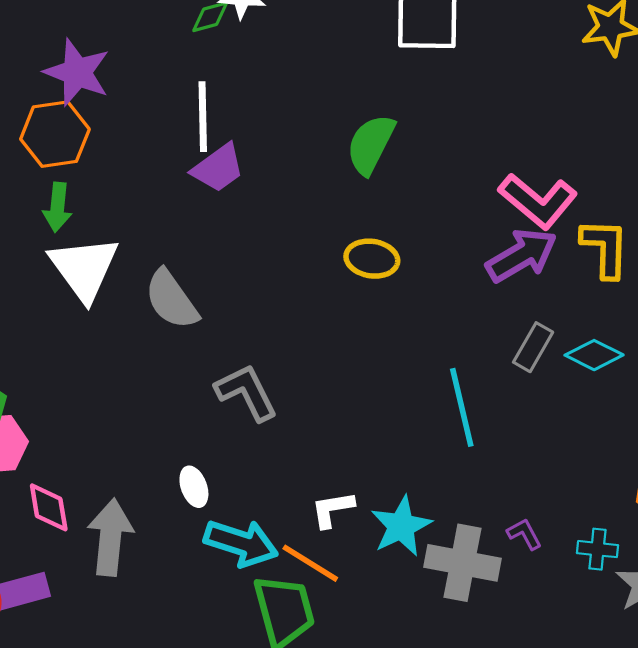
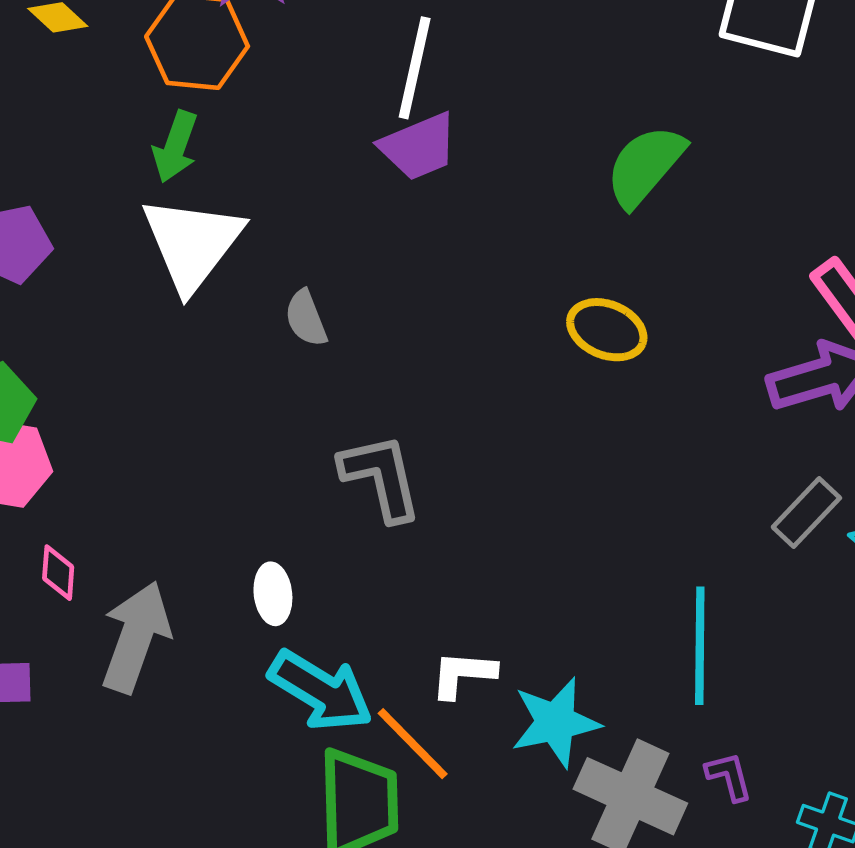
gray semicircle: (171, 300) -> (306, 318), size x0.6
cyan line: (462, 407) -> (700, 646), moved
pink diamond: (49, 507) -> (58, 573), size x0.7

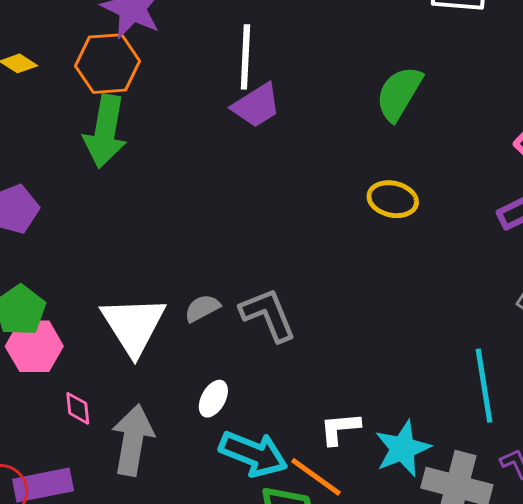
green arrow: (175, 147) -> (105, 131), size x1.6
white triangle: (192, 243) -> (133, 325), moved
gray semicircle: (306, 318) -> (202, 308), moved, turned 93
white ellipse: (273, 594) -> (213, 399), turned 45

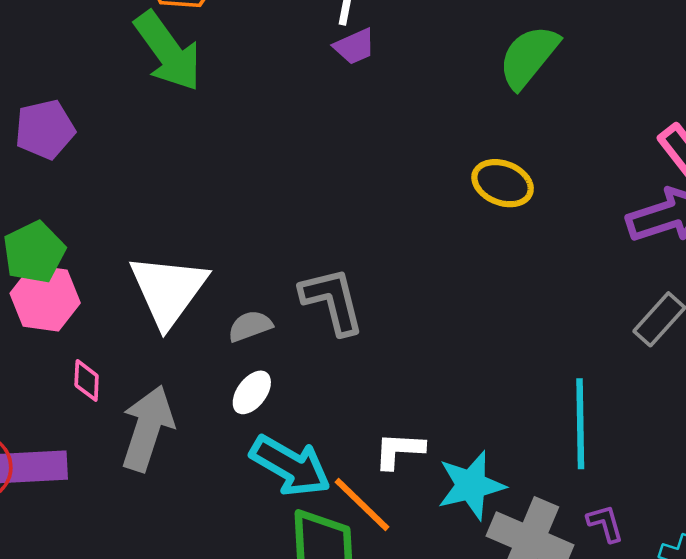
purple trapezoid: (256, 105) -> (355, 46), size x0.7
green arrow: (105, 131) -> (168, 51), turned -54
gray semicircle: (202, 308) -> (250, 326), moved

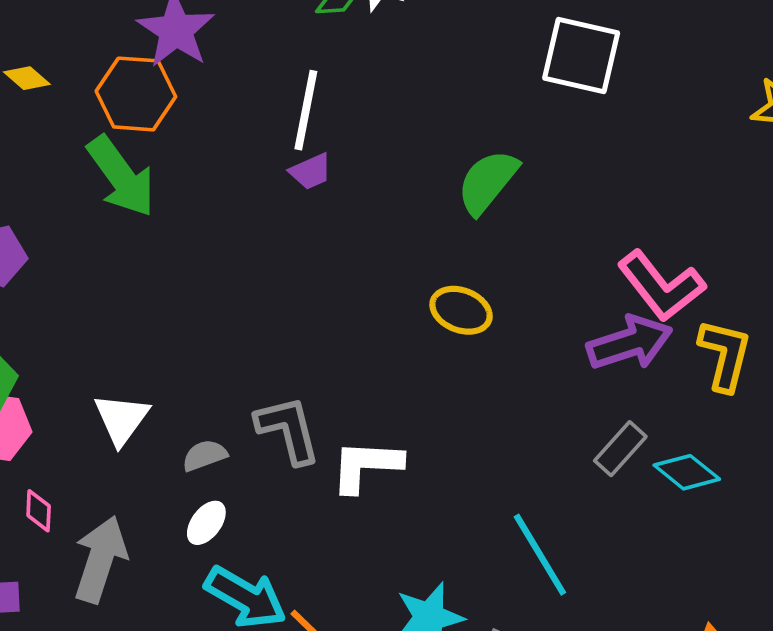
white triangle: (168, 290) -> (121, 419), size x0.7
cyan line: (580, 424) -> (540, 555), turned -30
white L-shape: (399, 450) -> (366, 466), moved, size x1.4

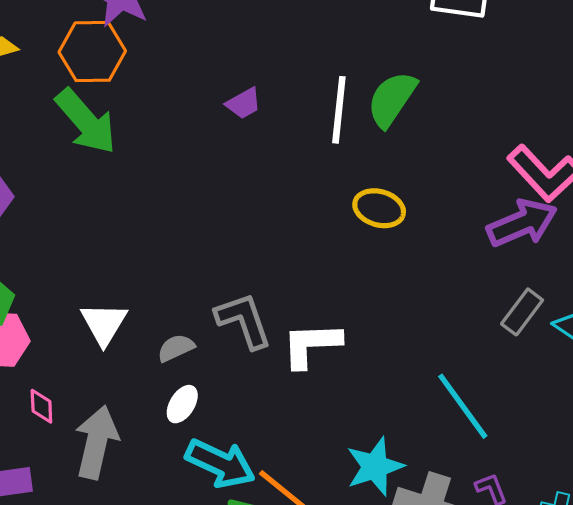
white line: (306, 110) -> (339, 110), moved

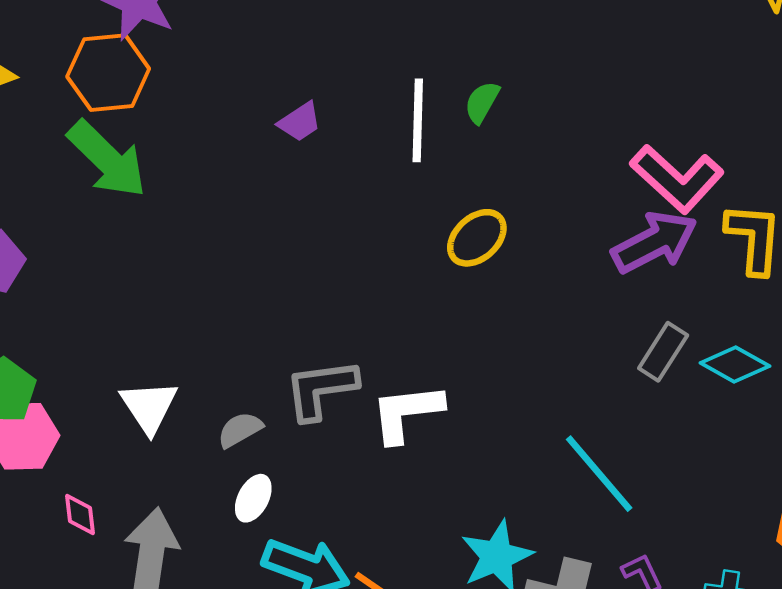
green semicircle: (392, 99) -> (482, 102), size x0.6
yellow ellipse: (379, 208) -> (477, 238), turned -54
gray L-shape: (244, 320) -> (321, 389), turned -74

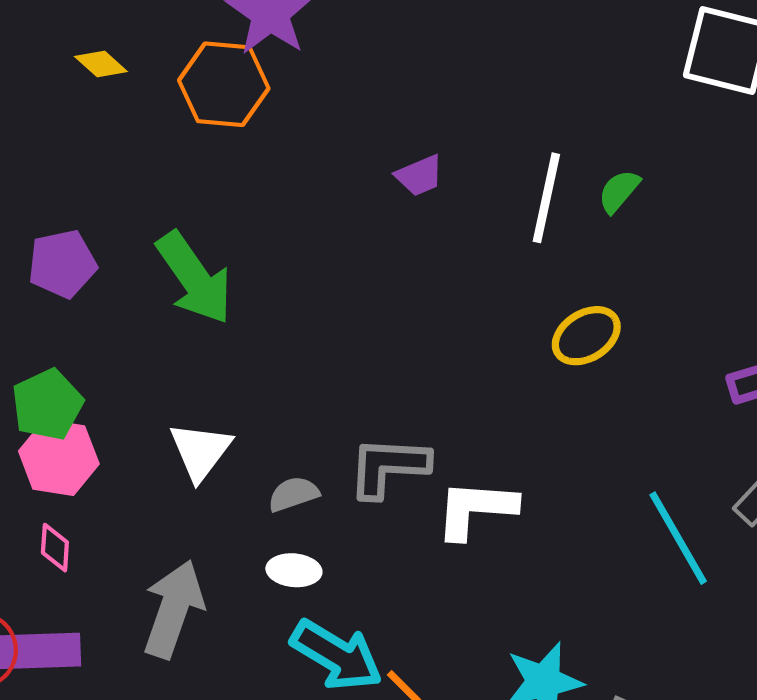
green arrow: (107, 159) -> (194, 278), moved
cyan line: (599, 474) -> (678, 538), moved
white ellipse: (253, 498) -> (294, 570), turned 57
pink diamond: (80, 514) -> (55, 548), moved

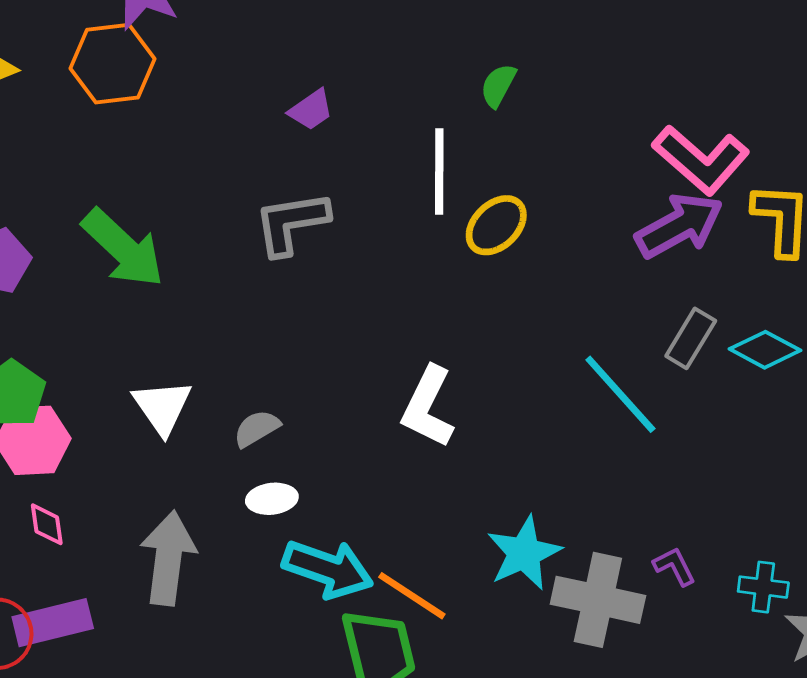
white line: (546, 198) -> (439, 171), moved
gray L-shape: (388, 467) -> (291, 223), moved
white L-shape: (476, 509) -> (428, 407), turned -56

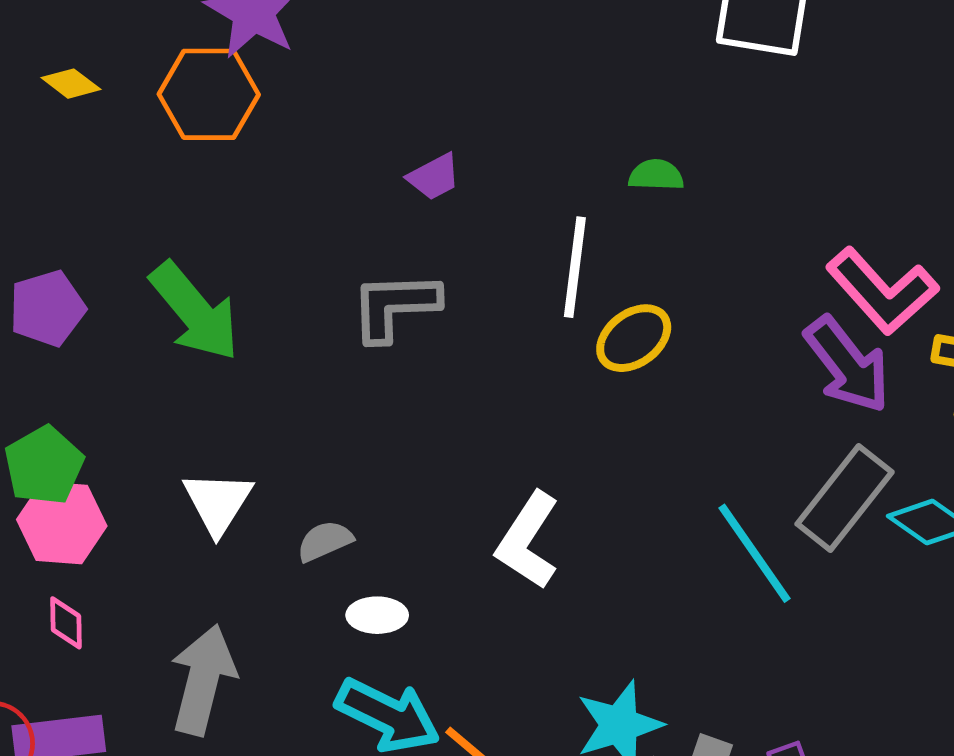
green semicircle: (498, 85) -> (656, 175), turned 57
purple arrow: (679, 226) -> (847, 365), turned 74
gray rectangle: (691, 338) -> (845, 498), size x1.5
white ellipse: (272, 499) -> (377, 615), moved

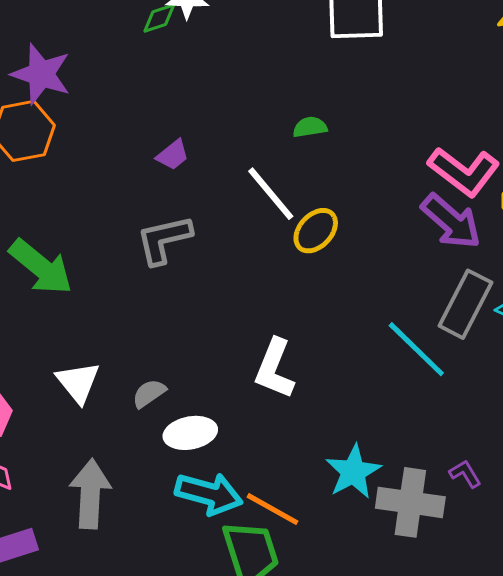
white line: (575, 267) -> (271, 194), turned -36
white ellipse: (377, 615) -> (190, 433), size x1.4

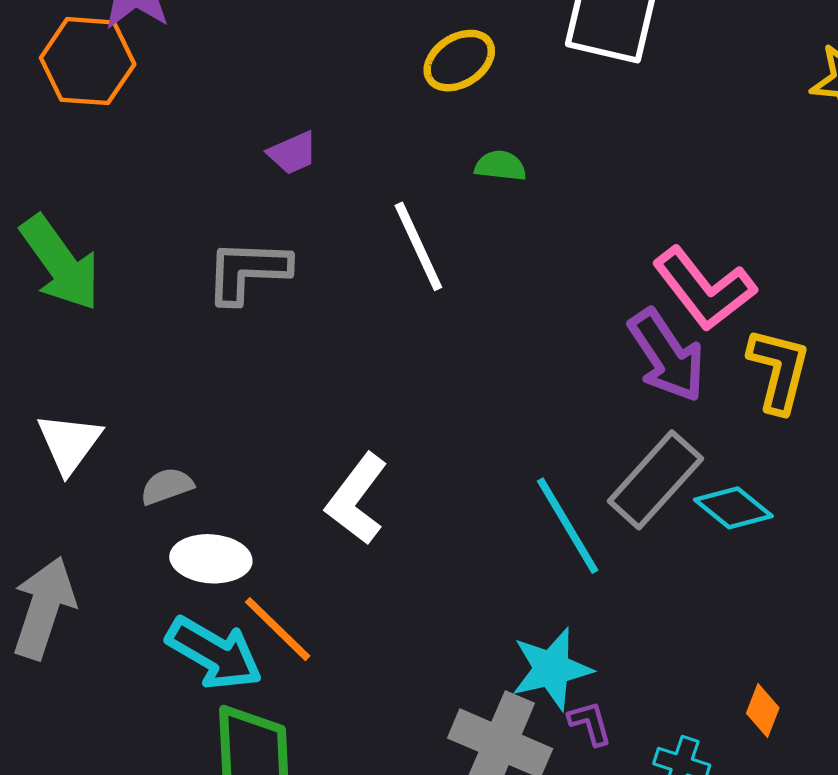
yellow ellipse: (316, 231) -> (459, 61), moved
cyan star: (353, 472) -> (552, 669), moved
orange line: (272, 509) -> (278, 629), moved

